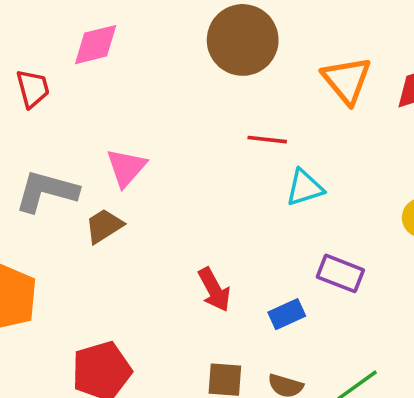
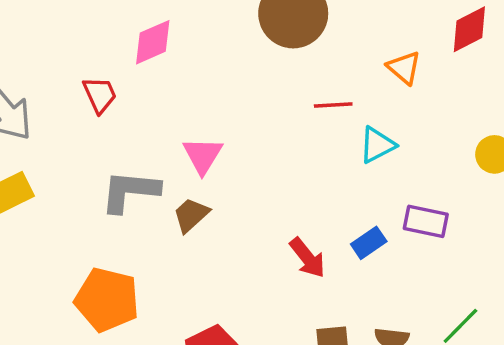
orange triangle: (347, 80) -> (404, 68), moved, size x0.7
blue rectangle: (287, 314) -> (369, 243), moved

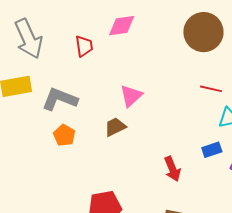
gray L-shape: (130, 191) -> (60, 99), moved
blue rectangle: (369, 243) -> (212, 150), moved
orange pentagon: (107, 300) -> (64, 135), moved, size x0.6

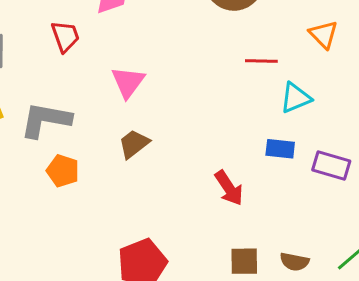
pink triangle: (131, 96) -> (128, 82), moved
blue rectangle: (212, 150) -> (280, 149), turned 36

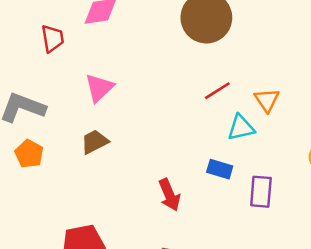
orange triangle: (324, 35) -> (267, 100), moved
red line: (261, 61) -> (217, 91), turned -44
purple rectangle: (331, 166) -> (261, 192), turned 68

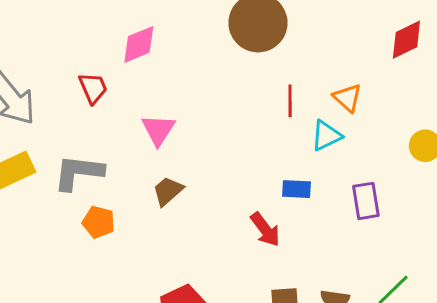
red line: (217, 91) -> (290, 101), turned -44
blue rectangle: (220, 169) -> (296, 189), moved

